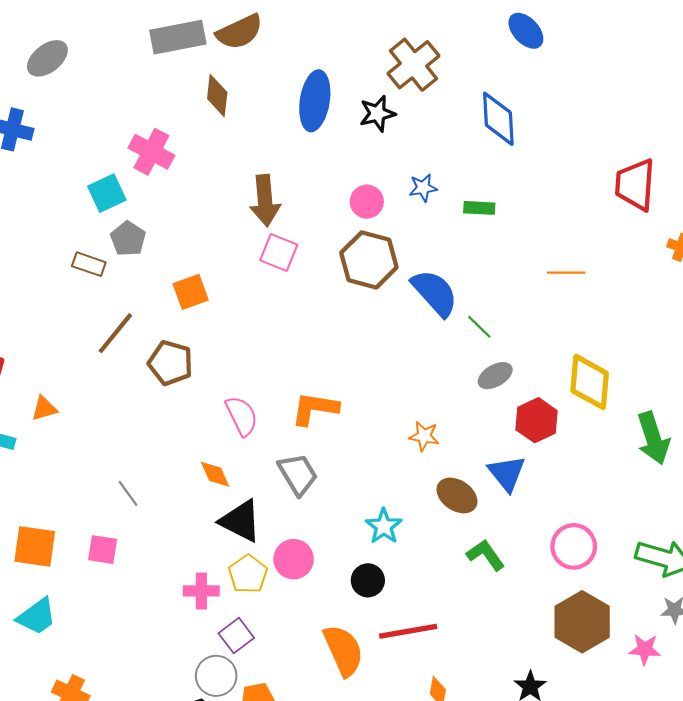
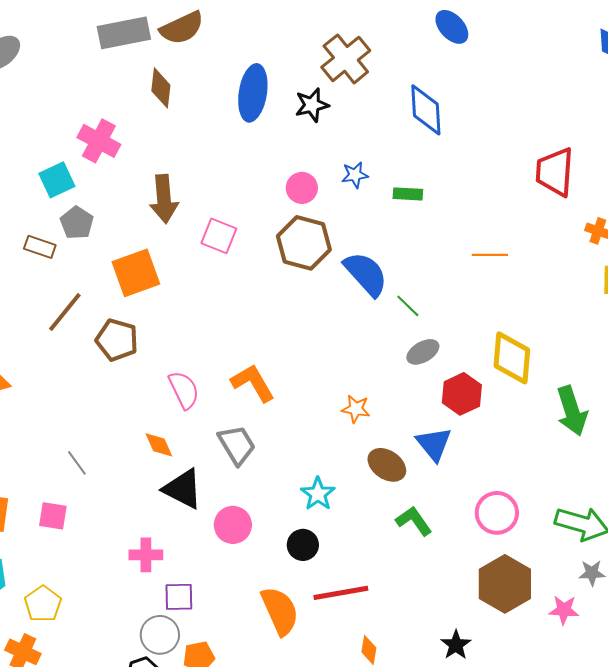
brown arrow: (265, 201) -> (164, 199), moved
orange square: (191, 292) -> (136, 273), size x1.4
orange L-shape: (315, 408) -> (253, 383), turned 51
yellow pentagon: (248, 574) -> (43, 604), moved
purple square: (236, 636) -> (179, 597), turned 36

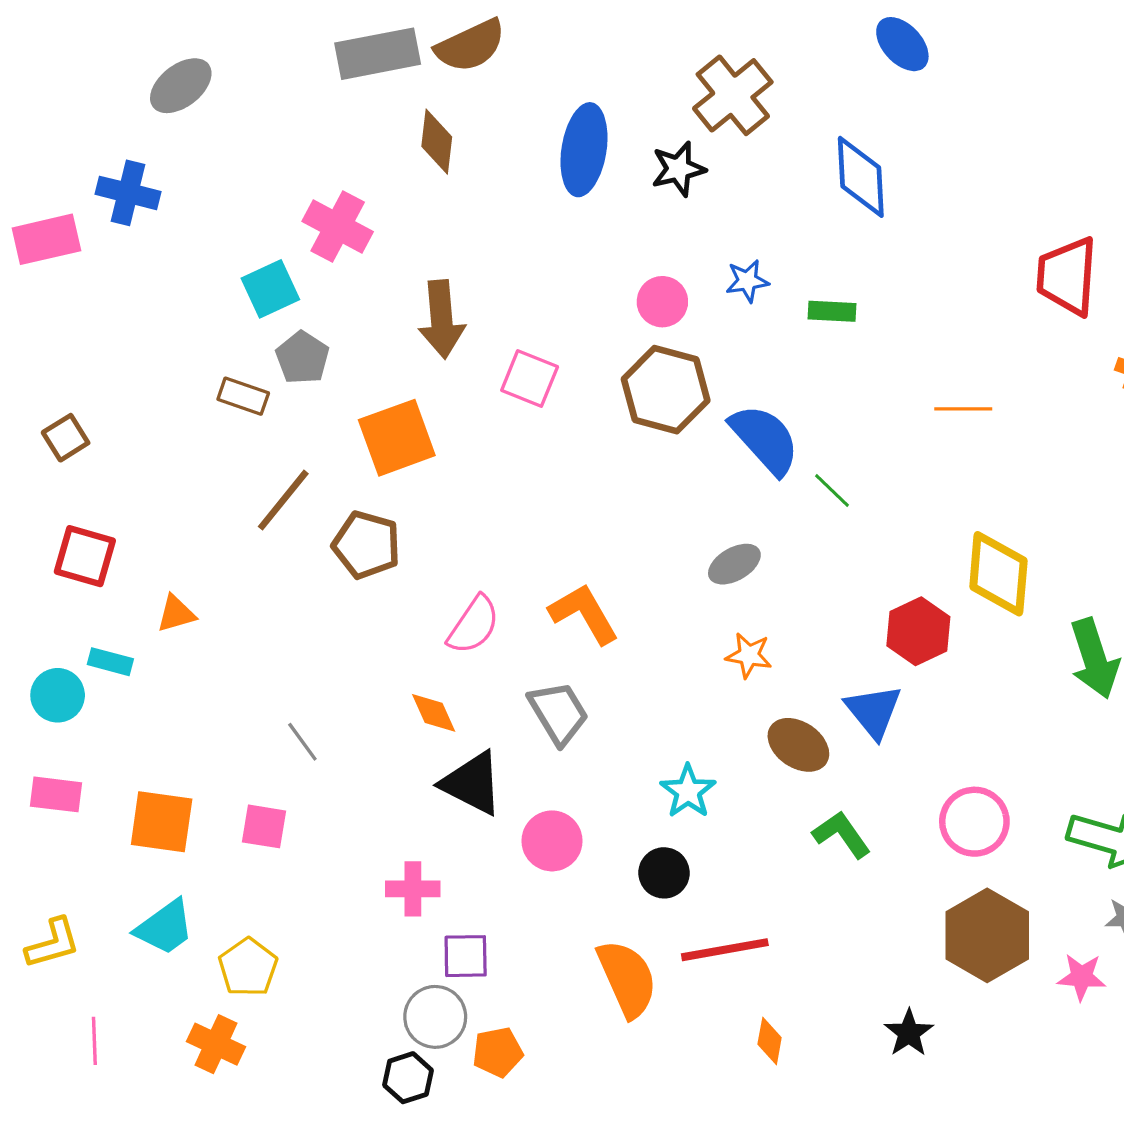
gray ellipse: (423, 352) -> (734, 564), moved
pink semicircle: (184, 390) -> (474, 625), turned 60

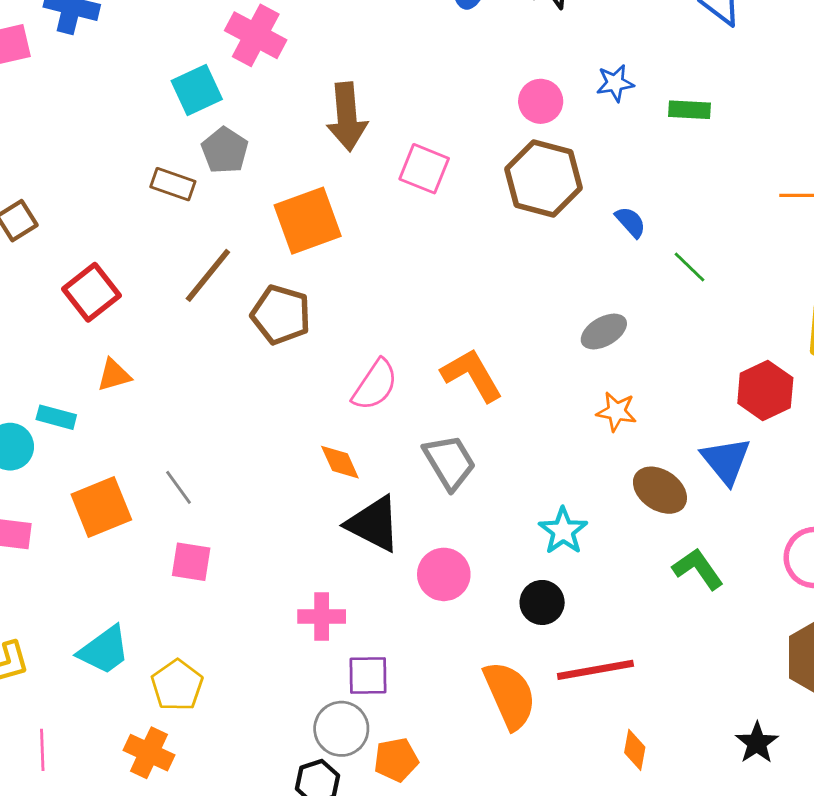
blue semicircle: (765, 439) -> (630, 222), size x0.5
red square: (85, 556) -> (91, 292), moved, turned 36
gray line: (302, 742) -> (178, 487), moved
orange square: (162, 822) -> (101, 507), moved, turned -30

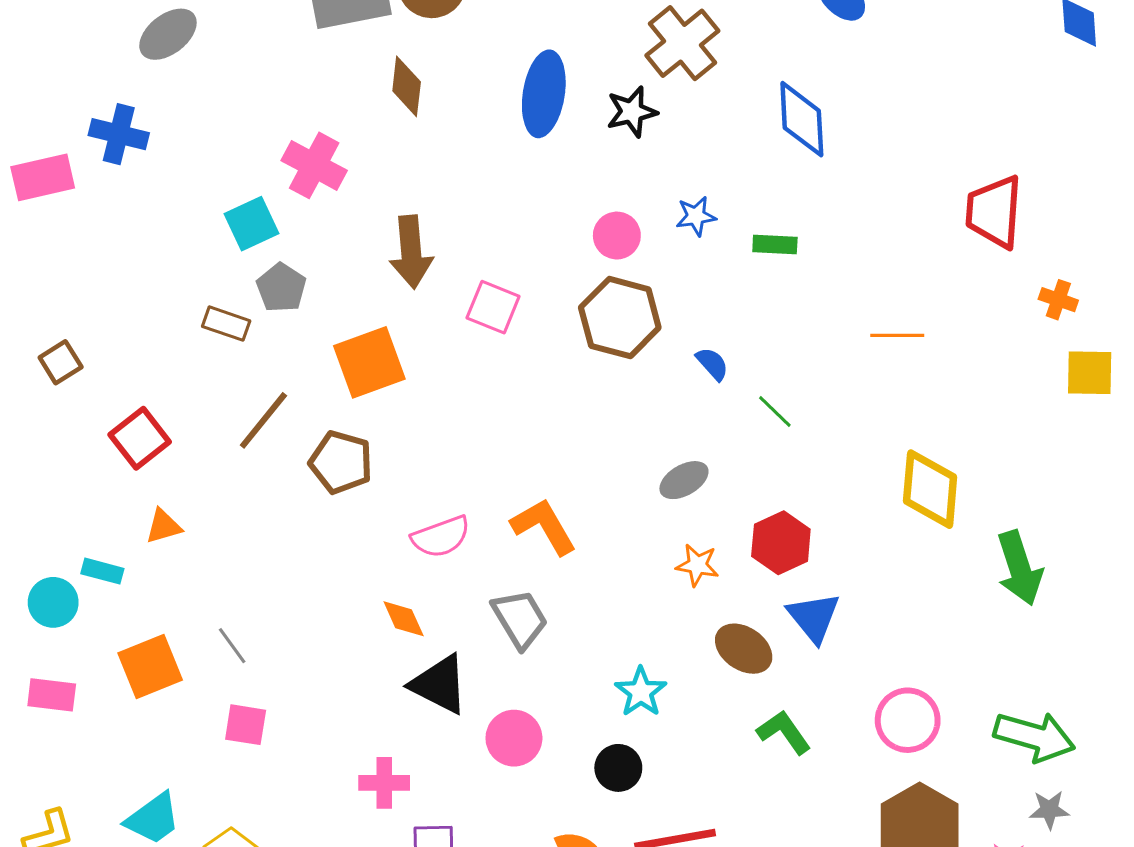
pink semicircle: (375, 385) -> (441, 537), turned 36
red hexagon: (765, 390) -> (781, 543), moved

